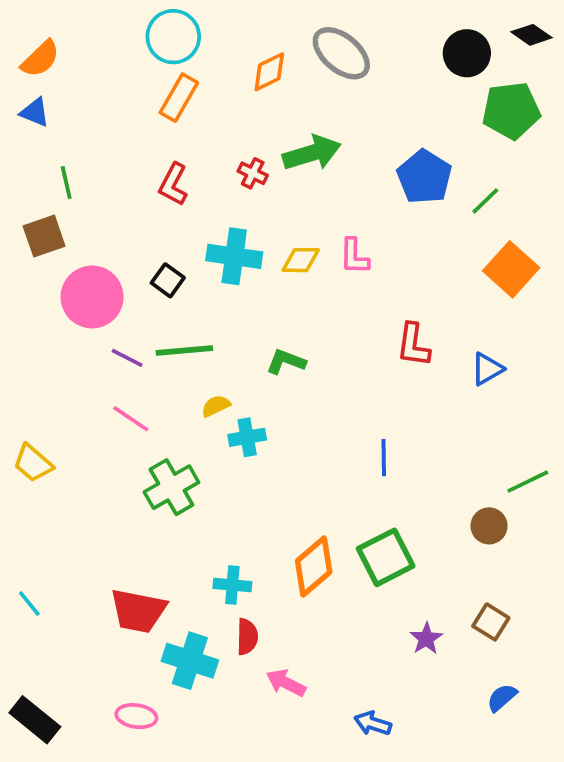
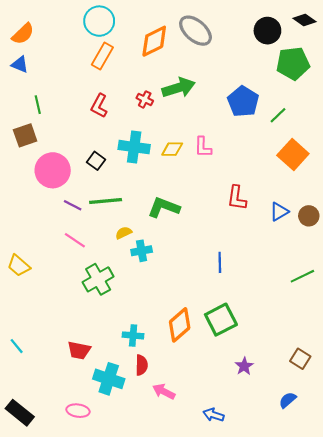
orange diamond: (269, 72) -> (154, 41), size x1.4
green L-shape: (286, 362) -> (164, 207), size x1.4
brown circle: (489, 526) -> (309, 216), moved
red trapezoid: (138, 611) -> (79, 350), size x0.7
brown square: (491, 622) -> (300, 359), moved

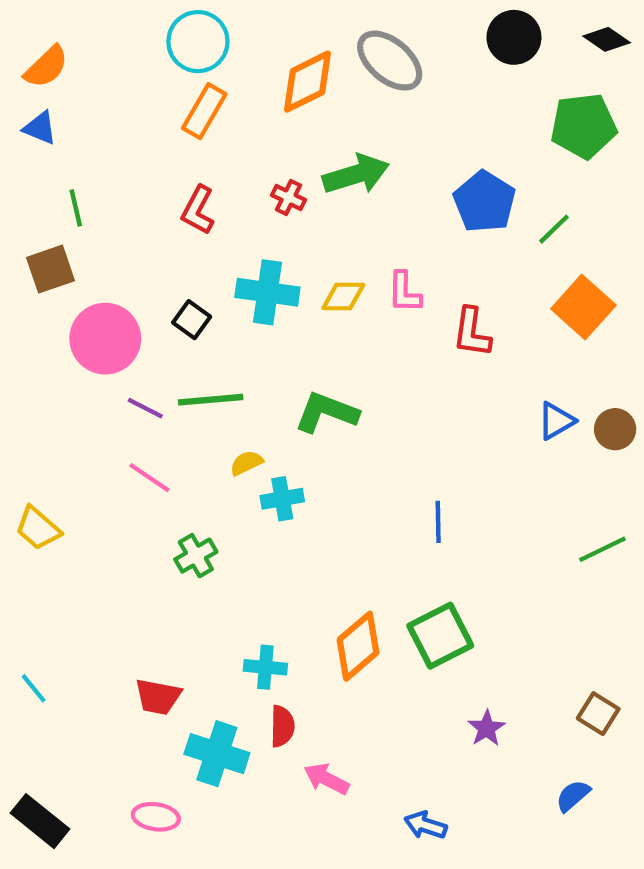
black circle: (267, 31) -> (514, 37), moved
red L-shape: (237, 198) -> (472, 332), moved
green cross: (98, 279) -> (196, 556), size x0.7

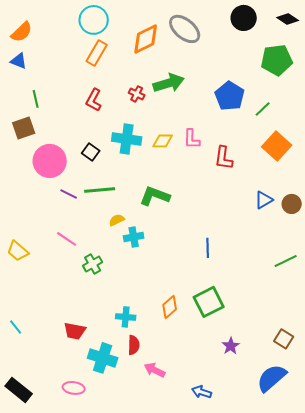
pink line: (150, 478) -> (67, 239), moved
orange diamond: (358, 646) -> (170, 307), size x0.7
blue semicircle: (573, 796) -> (272, 378), size x1.8

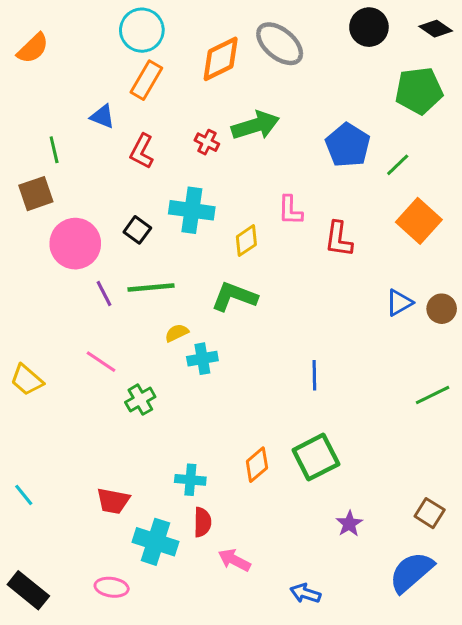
blue triangle: (19, 61) -> (102, 116), moved
yellow diamond: (163, 141) -> (246, 241), moved, turned -35
purple line: (69, 194) -> (104, 294), turned 36

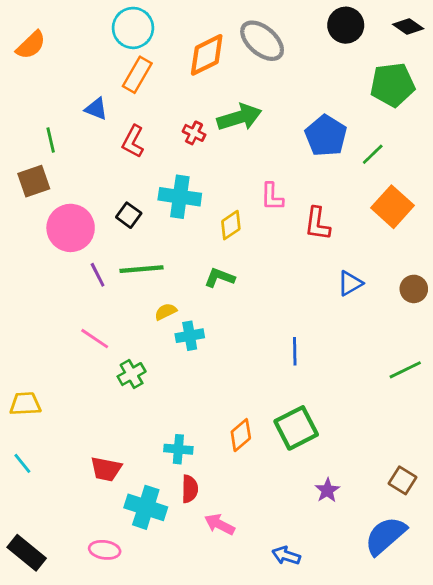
green L-shape: (234, 297) -> (220, 278), size x0.7
blue triangle: (399, 303) -> (350, 283), moved
yellow trapezoid: (27, 380) -> (25, 404), moved, turned 136

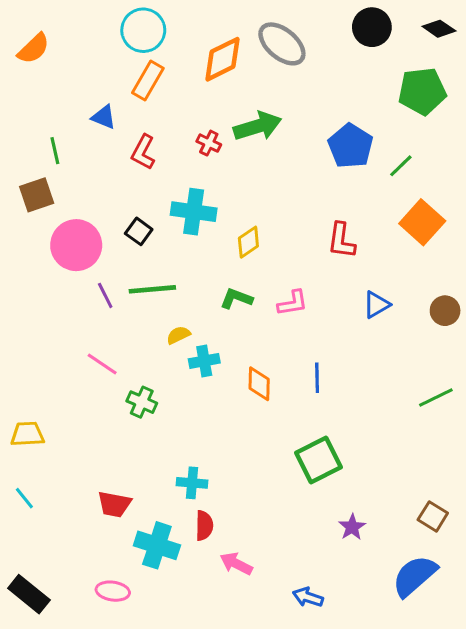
pink L-shape: (272, 197) -> (293, 303), moved, turned -100
green cross: (132, 374) -> (142, 402), turned -36
orange diamond: (241, 435) -> (259, 384), moved, turned -48

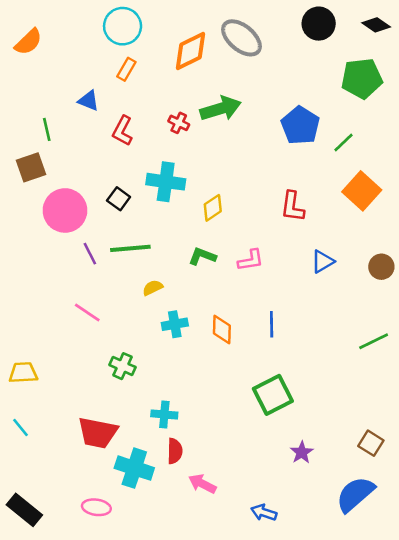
orange rectangle: (148, 81) -> (126, 69), size x0.7
cyan cross: (204, 361) -> (175, 324), moved
green cross: (142, 402) -> (123, 366), moved
red trapezoid: (114, 504) -> (98, 433), size x1.4

